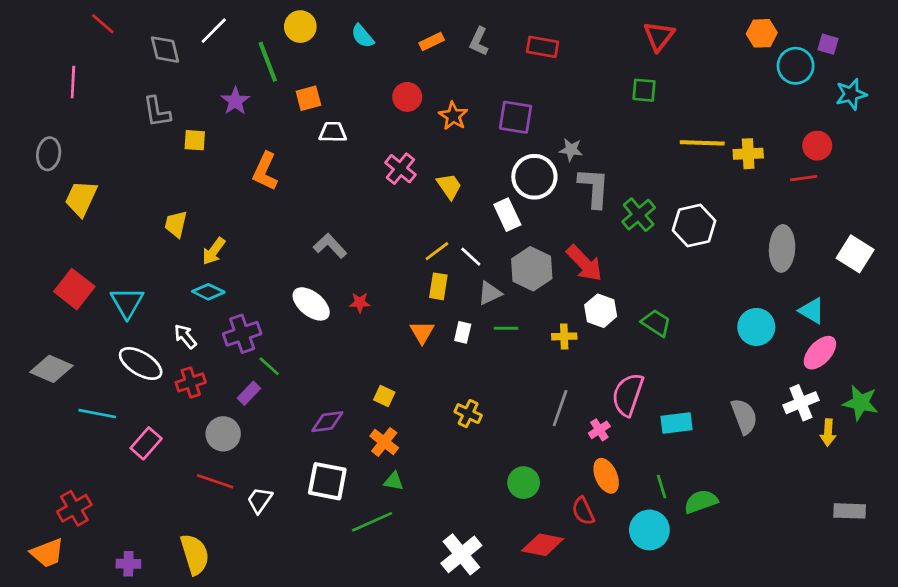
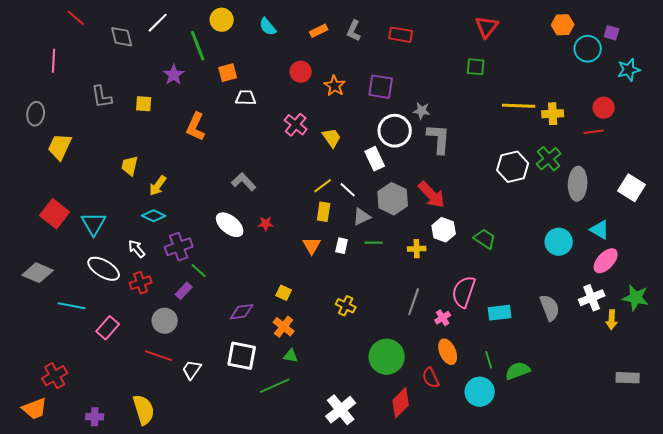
gray L-shape: (157, 112) -> (102, 97), moved
green cross: (639, 215) -> (549, 159), moved
green circle: (524, 483) -> (387, 357), size x1.5
red diamond: (543, 545) -> (401, 403), turned -56

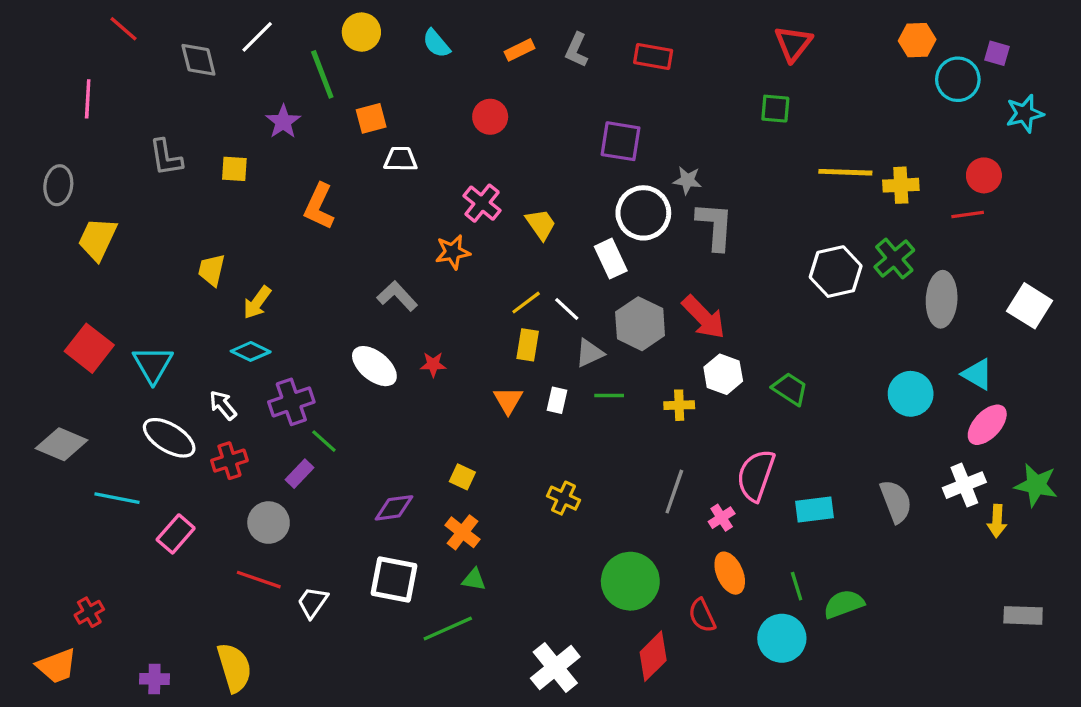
orange star: (335, 86) -> (453, 252), moved, turned 30
red cross: (55, 376) -> (89, 612), size x0.7

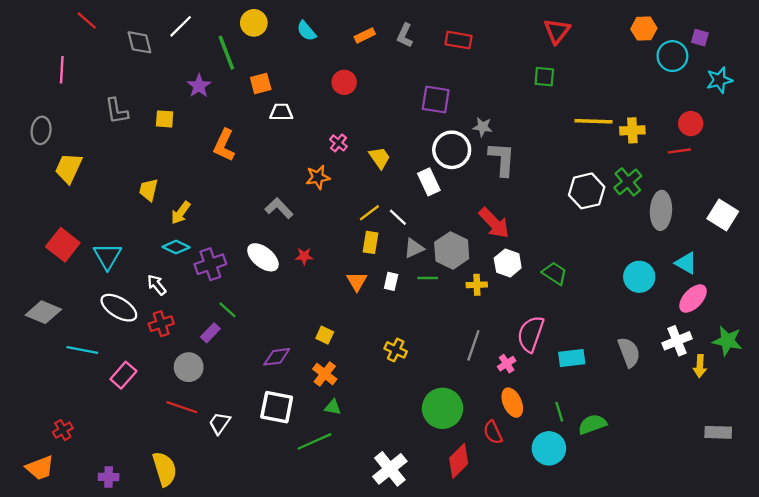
pink cross: (482, 203) -> (338, 143), size x0.7
gray hexagon: (640, 324) -> (452, 250), moved
purple cross: (291, 402) -> (210, 264), moved

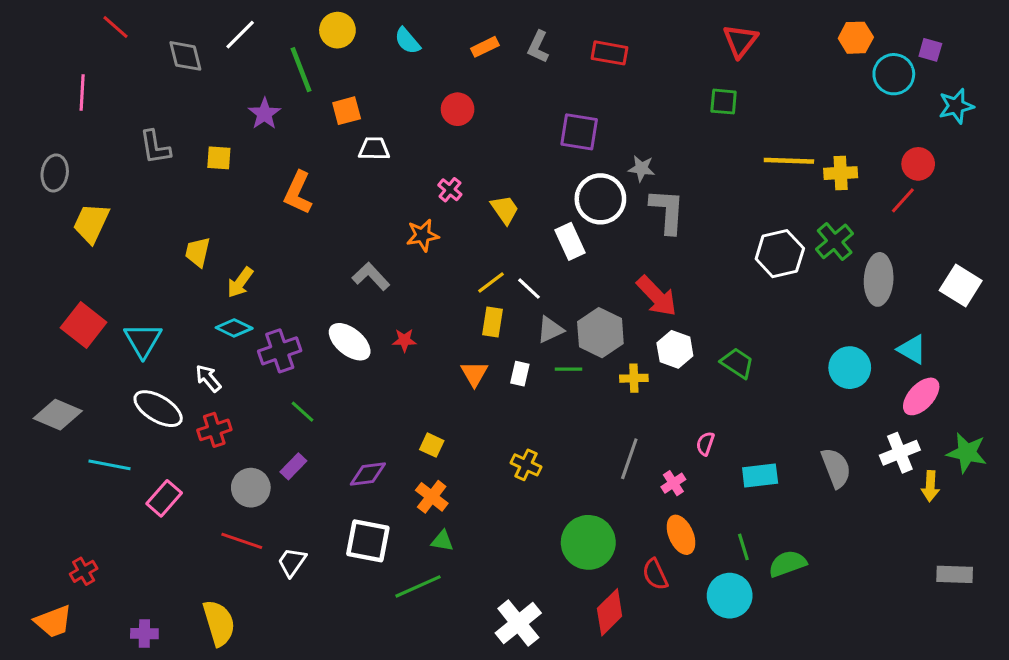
red line: (679, 151) -> (903, 200), turned -40
purple rectangle: (210, 333) -> (293, 466), moved
pink semicircle: (531, 334) -> (705, 444), size x0.5

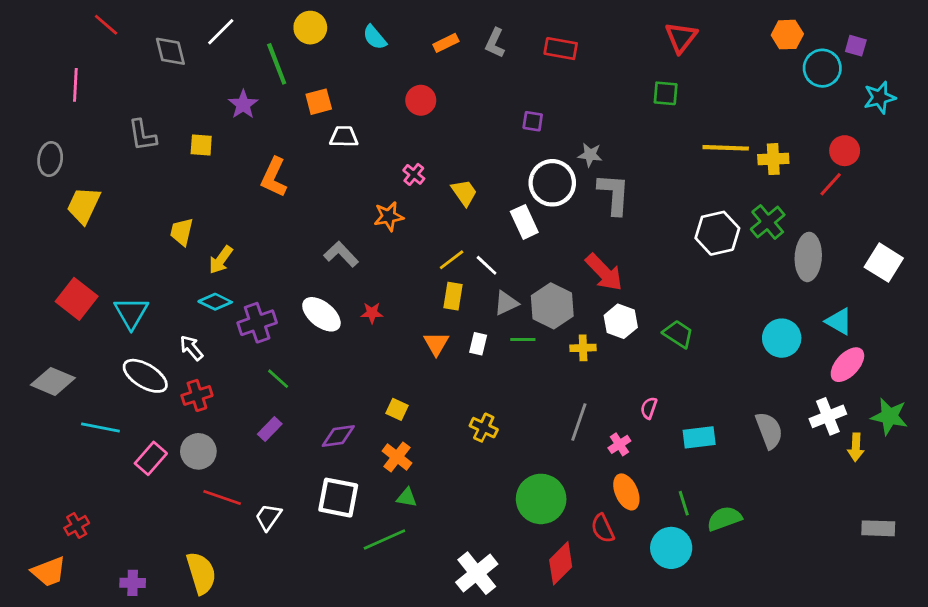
purple square: (579, 132) -> (533, 121), size x0.6
gray circle: (251, 488) -> (198, 451), moved

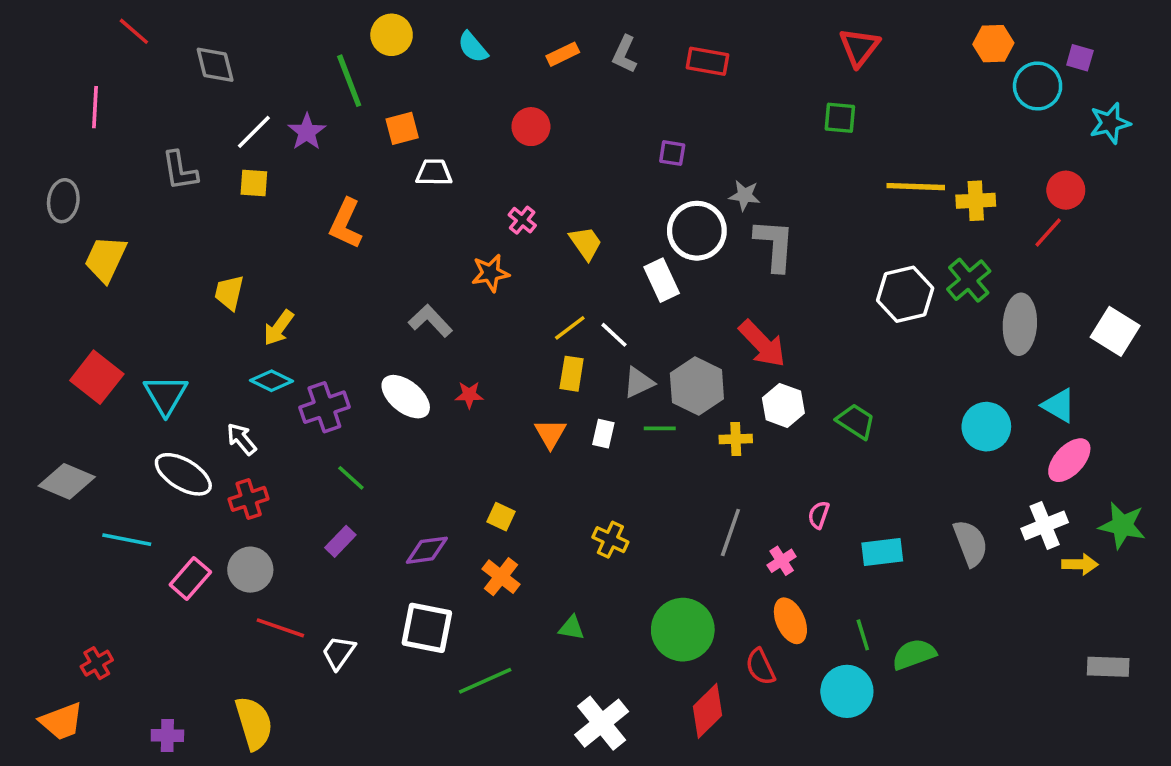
white line: (221, 32) -> (254, 132), moved
yellow arrow: (856, 447) -> (1080, 564), turned -92
green triangle: (407, 498) -> (572, 628), moved

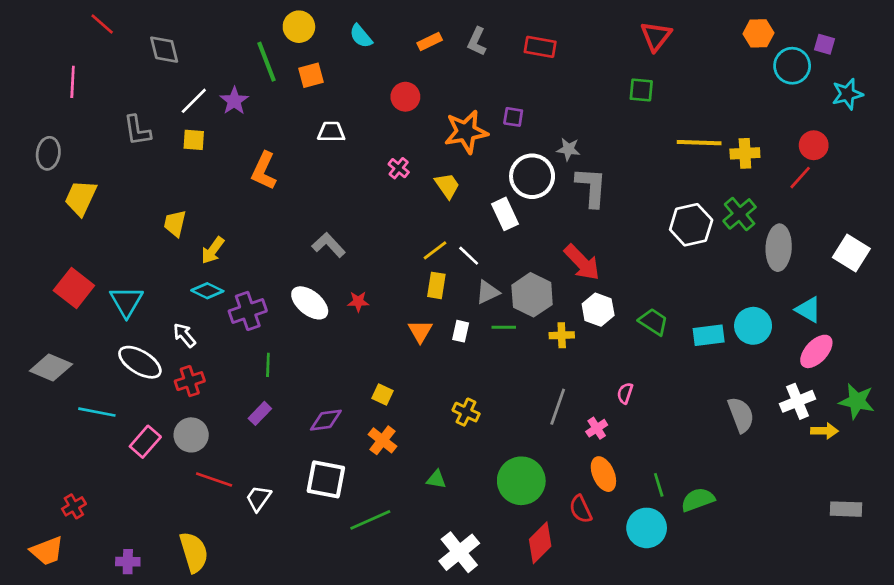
orange square: (402, 128) -> (311, 75), moved
orange star: (490, 273) -> (466, 132), moved, size x1.5
green line: (351, 478) -> (268, 365), turned 50
cyan rectangle: (882, 552) -> (709, 335), moved

